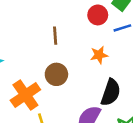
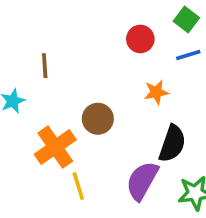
red circle: (98, 15) -> (140, 39), moved
brown line: (55, 36) -> (45, 66), moved

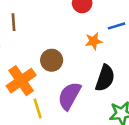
blue line: (188, 55) -> (116, 26), moved
purple semicircle: (142, 181) -> (69, 96), moved

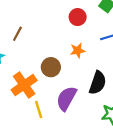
brown line: (13, 22) -> (17, 34), turned 32
orange star: (94, 41) -> (78, 50), moved

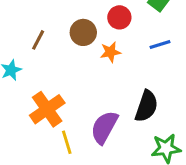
orange star: (78, 50) -> (110, 52), moved
brown circle: (51, 67) -> (83, 32), moved

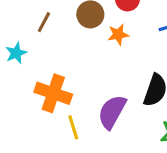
orange cross: (47, 109) -> (53, 93), turned -36

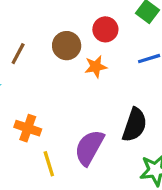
orange cross: (53, 93) -> (28, 128), size x0.7

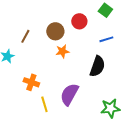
orange star: (96, 67) -> (62, 51), moved
black semicircle: (135, 125) -> (97, 66), moved

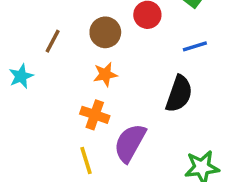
orange star: (62, 51) -> (105, 74), moved
orange cross: (31, 82) -> (95, 115), moved

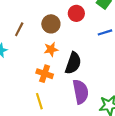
black semicircle: (179, 94) -> (73, 63), moved
purple semicircle: (130, 143) -> (81, 92), moved, turned 140

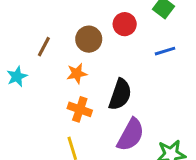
orange star: (51, 49) -> (77, 73), moved
purple semicircle: (81, 92) -> (131, 135), turned 40

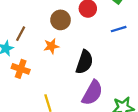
brown line: (44, 47) -> (21, 34), moved
orange cross: (80, 109) -> (21, 69), moved

